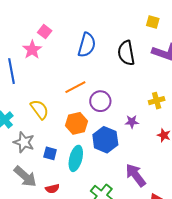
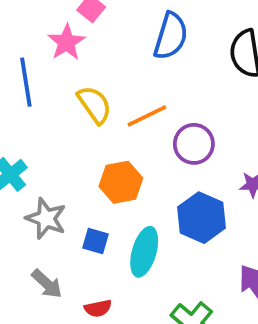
yellow semicircle: (40, 109) -> (94, 105), moved
orange hexagon: (77, 123) -> (121, 182), moved
gray arrow: (25, 176) -> (47, 284), size x0.7

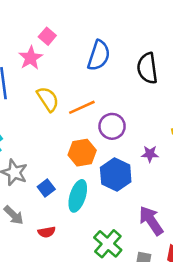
orange hexagon: (121, 182) -> (82, 153), moved
blue square: (95, 241) -> (46, 188), turned 35

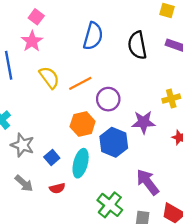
pink square: (47, 36) -> (36, 17), moved
purple star: (150, 154) -> (143, 122), size x1.5
red semicircle: (47, 232) -> (57, 188), moved

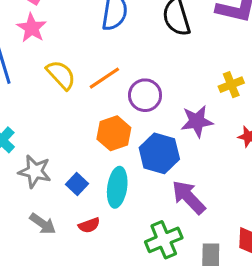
purple arrow: (148, 182) -> (189, 197), moved
green cross: (110, 205) -> (164, 240), turned 35

